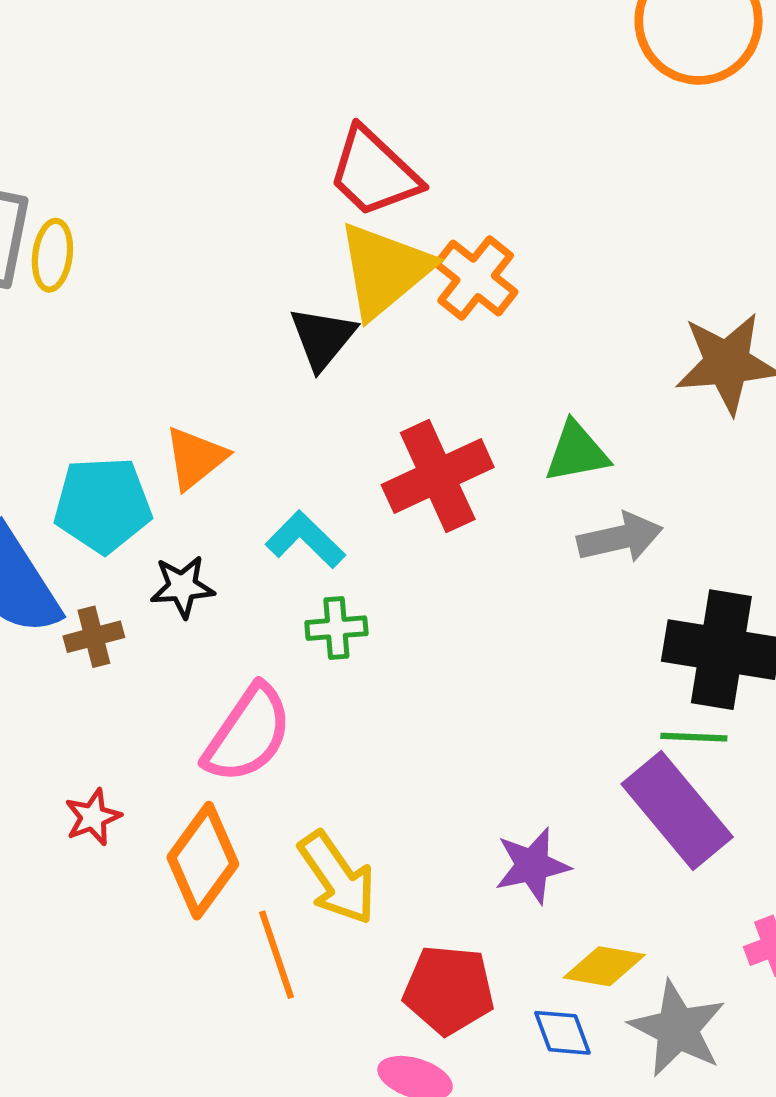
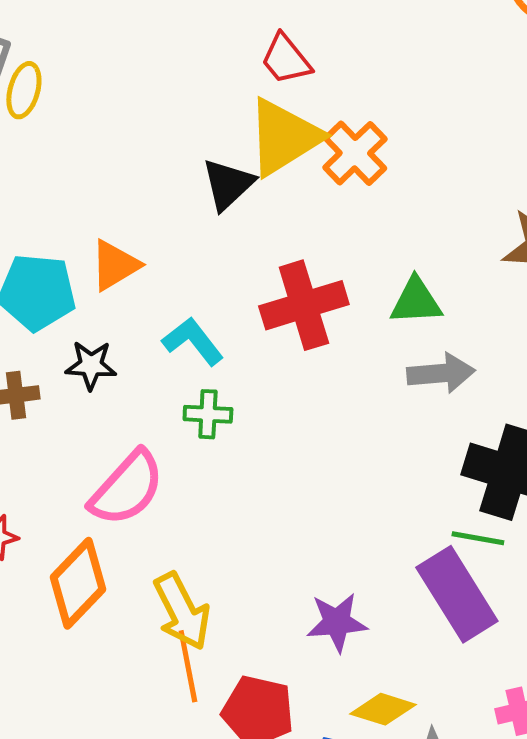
red trapezoid: (374, 172) -> (286, 59), size x0.7
orange line: (276, 955) -> (188, 666), moved

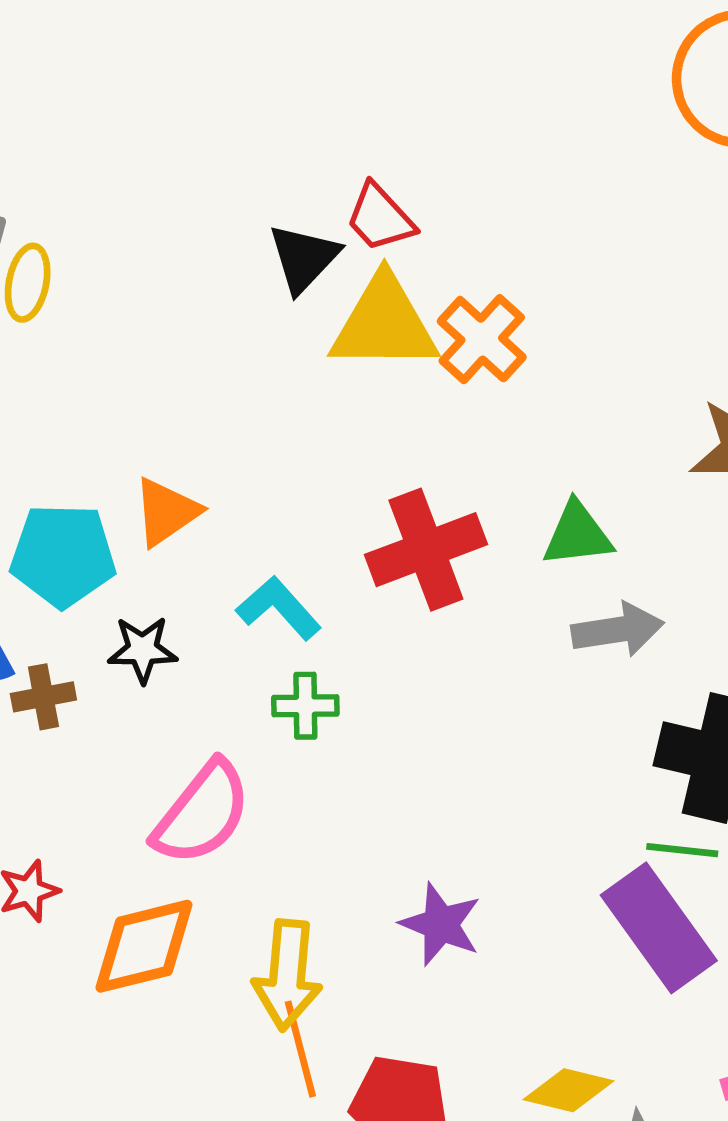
yellow triangle: (284, 137) -> (384, 324), turned 36
black triangle: (228, 184) -> (304, 258), moved
orange diamond: (78, 583) -> (144, 946), turned 36
yellow arrow: (182, 611) -> (287, 975), turned 36
purple star: (337, 622) -> (441, 924), moved, turned 30

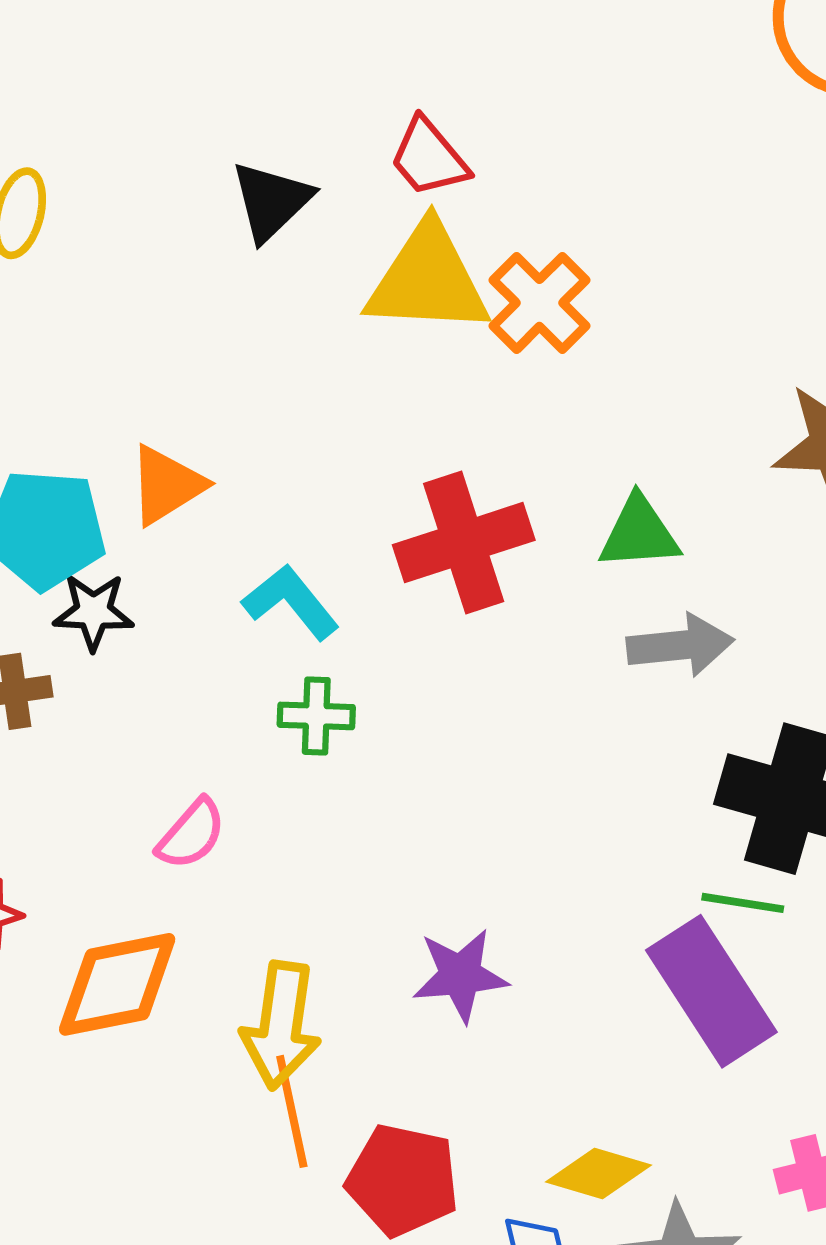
black triangle: (304, 258) -> (271, 201), moved
black star: (143, 650) -> (93, 612), moved
pink semicircle: (202, 813) -> (191, 834), size x0.6
purple star: (441, 924) -> (460, 975), turned -30

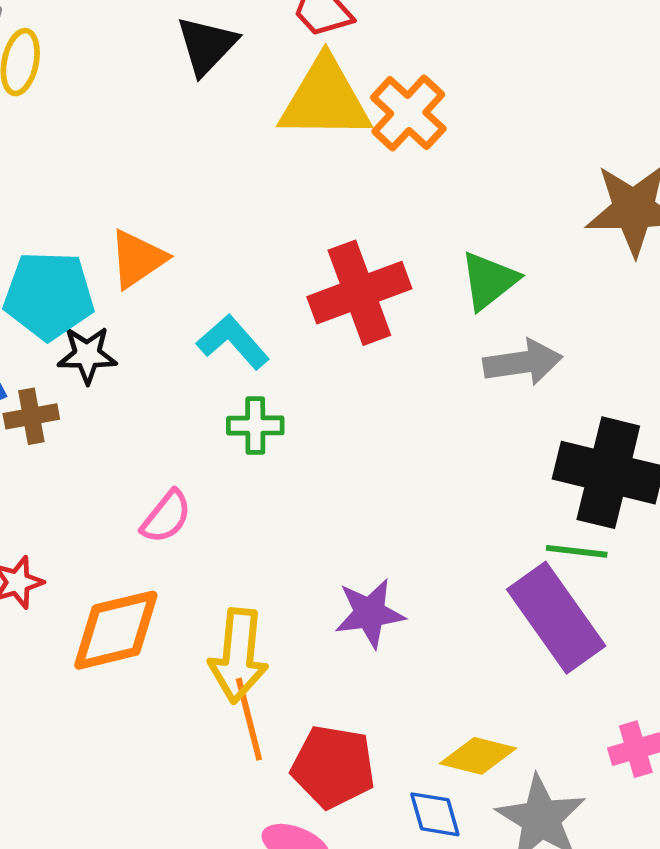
green triangle: (639, 533) -> (489, 281), turned -32

